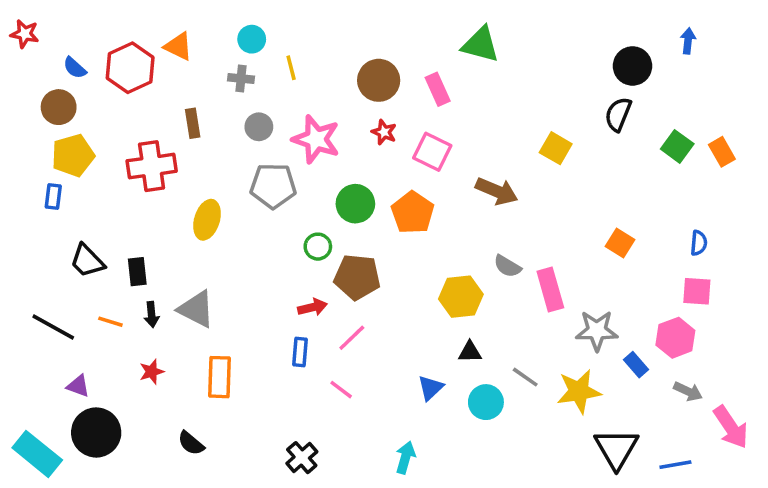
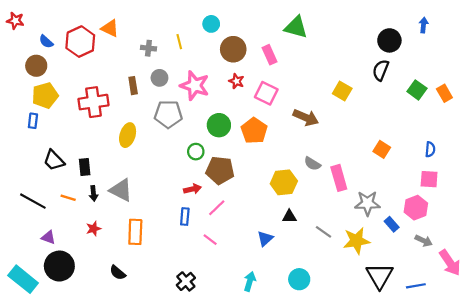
cyan circle: (252, 39) -> (211, 24), moved
brown rectangle: (193, 123) -> (133, 86), moved
cyan circle: (486, 402) -> (299, 279), moved

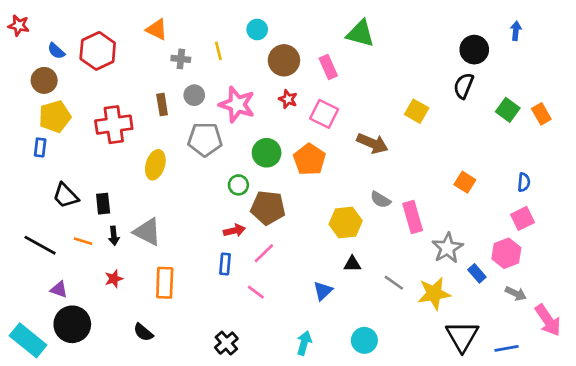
orange triangle: (110, 28) -> (157, 29), moved
pink square: (429, 179) -> (522, 218), turned -30
gray star: (367, 203) -> (447, 248), turned -30

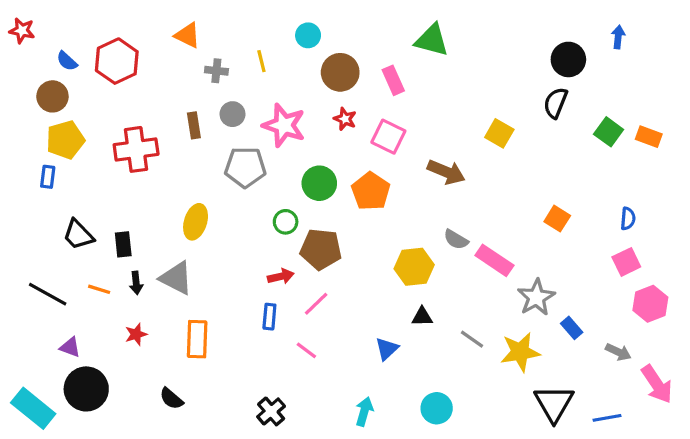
orange rectangle: (541, 114) -> (649, 137), turned -40
yellow ellipse: (155, 165) -> (196, 222), moved
pink rectangle: (413, 217) -> (494, 260), turned -40
pink hexagon: (506, 253) -> (650, 304), moved

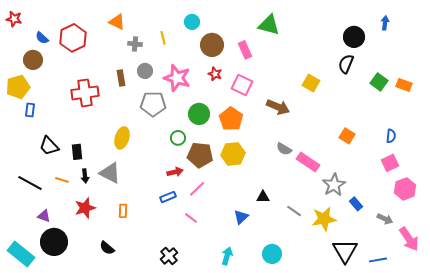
yellow pentagon: (65, 140) -> (18, 87), moved
yellow hexagon: (414, 267) -> (233, 154), moved
blue rectangle: (269, 317) -> (168, 197), turned 63
red star: (136, 334) -> (85, 208), size x1.5
orange rectangle: (197, 339) -> (123, 211), size x0.6

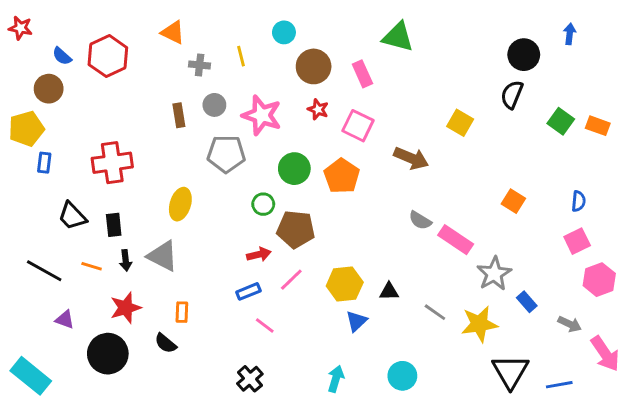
red cross: (85, 93) -> (112, 163), moved
yellow hexagon: (233, 154) -> (345, 284), moved
pink line: (191, 218) -> (265, 325), moved
black circle: (54, 242) -> (108, 354), moved
black semicircle: (107, 248) -> (166, 343), moved

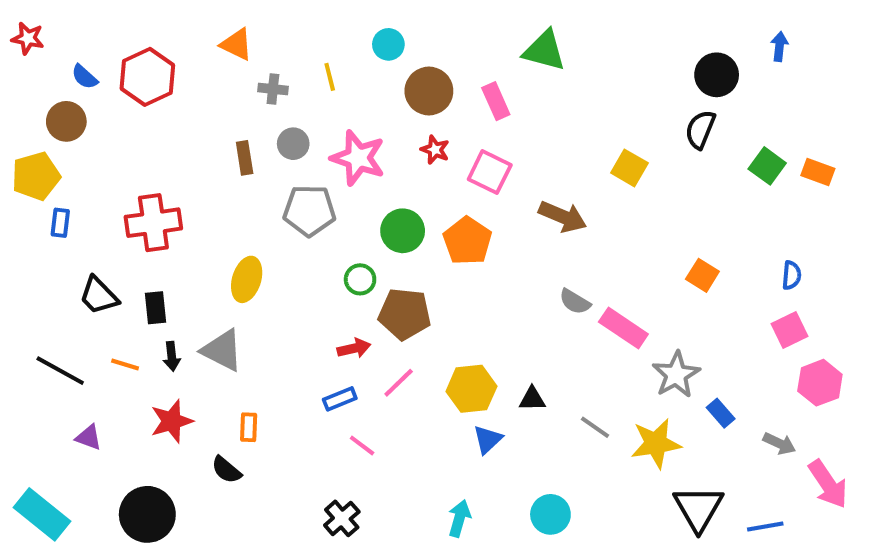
black circle: (108, 354) -> (147, 514), moved

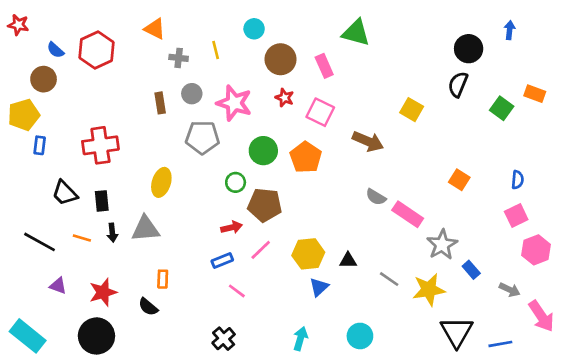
orange rectangle: (818, 172) -> (535, 94), moved
gray triangle: (222, 350) -> (145, 229), turned -32
red star: (172, 421) -> (103, 292), moved

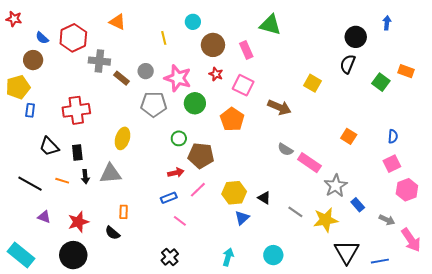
gray cross: (179, 58) -> (99, 61), moved, size x1.5
brown rectangle: (160, 103) -> (122, 78), turned -42
green circle: (263, 151) -> (195, 103), moved
black triangle: (348, 261) -> (264, 198), turned 32

